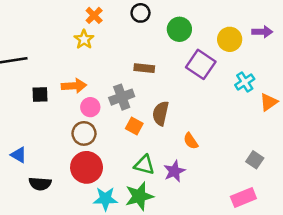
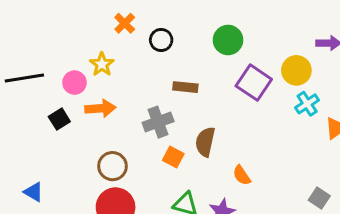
black circle: (140, 13) -> (161, 40), moved
yellow star: (84, 39) -> (102, 64), moved
yellow circle: (230, 39) -> (296, 70), moved
black square: (40, 95) -> (59, 119), turned -30
pink circle: (90, 107) -> (74, 83), moved

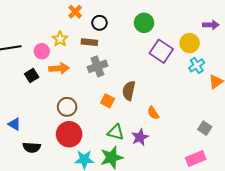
brown rectangle: (185, 87) -> (89, 42), moved
gray cross: (158, 122) -> (97, 66), moved

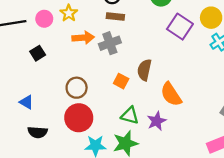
brown rectangle: (89, 42) -> (115, 17), moved
pink circle: (42, 51) -> (44, 19), moved
orange arrow: (59, 68) -> (83, 38), moved
orange semicircle: (153, 113) -> (171, 94), size x1.6
blue triangle: (14, 124) -> (26, 102), moved

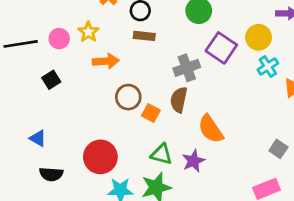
gray cross: (110, 43) -> (187, 68), moved
brown circle: (77, 88) -> (128, 97), moved

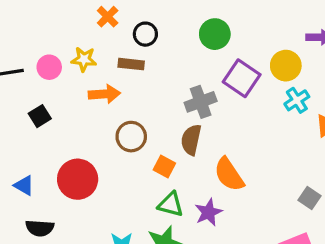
yellow star: (88, 32) -> (84, 59), turned -30
brown rectangle: (144, 36) -> (131, 64), moved
orange square: (151, 113) -> (164, 167), moved
red circle: (100, 157) -> (78, 179), moved

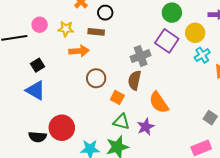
green circle: (215, 34) -> (172, 13), moved
pink circle: (49, 67) -> (40, 25), moved
red circle: (78, 179) -> (62, 128), moved
blue triangle: (24, 185) -> (36, 90), moved, size x1.5

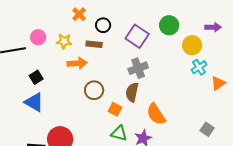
purple square: (167, 41) -> (137, 36), moved

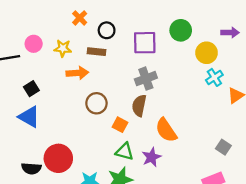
purple square: (137, 36) -> (145, 43), turned -35

